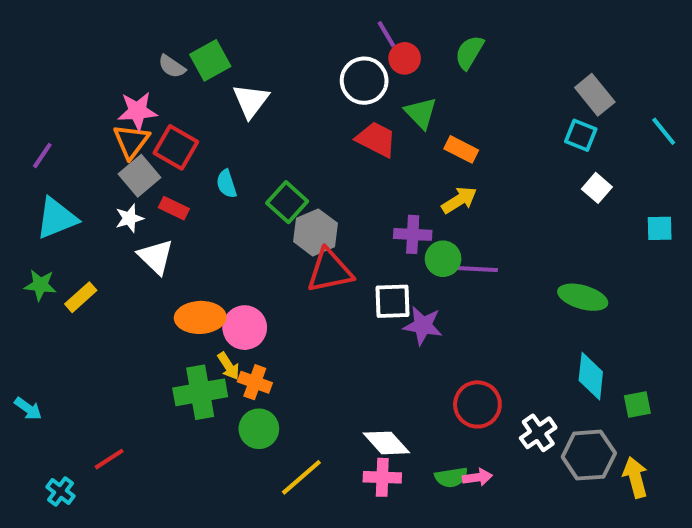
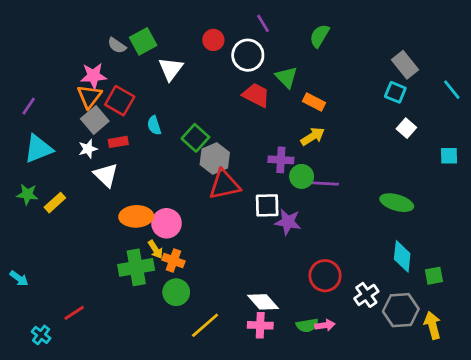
red circle: (405, 58) -> (213, 40), moved
red rectangle: (174, 208) -> (118, 142), turned -36

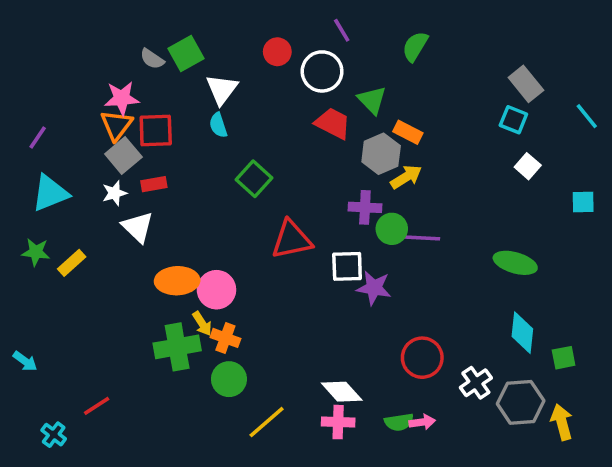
red square: (120, 101) -> (156, 130), turned -32
cyan semicircle: (154, 125) -> (218, 125), moved
gray hexagon: (215, 158) -> (381, 154), moved

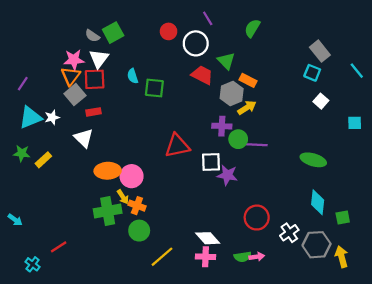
white triangle: (222, 89) -> (99, 59), moved
green square: (254, 179) -> (154, 88), moved, turned -36
white star: (114, 193) -> (52, 117), moved

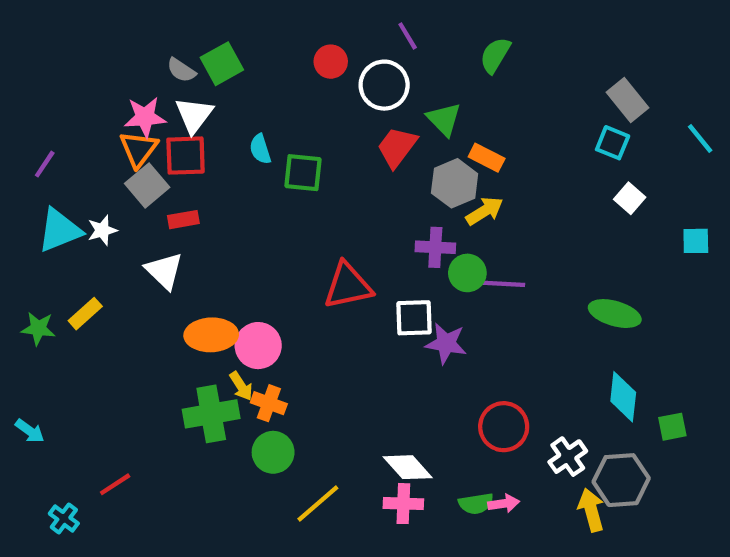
red trapezoid: (202, 75) -> (397, 147), turned -80
green star: (22, 153) -> (38, 328), moved
yellow arrow: (342, 257) -> (591, 510), moved

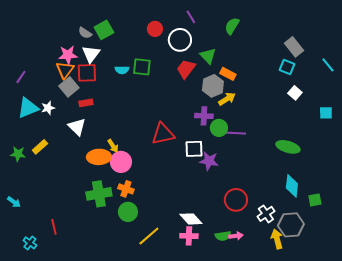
cyan semicircle: (260, 149) -> (122, 70), turned -72
green square: (303, 173) -> (142, 67), moved
yellow arrow: (241, 386) -> (113, 146), moved
red line: (115, 484) -> (54, 227), turned -70

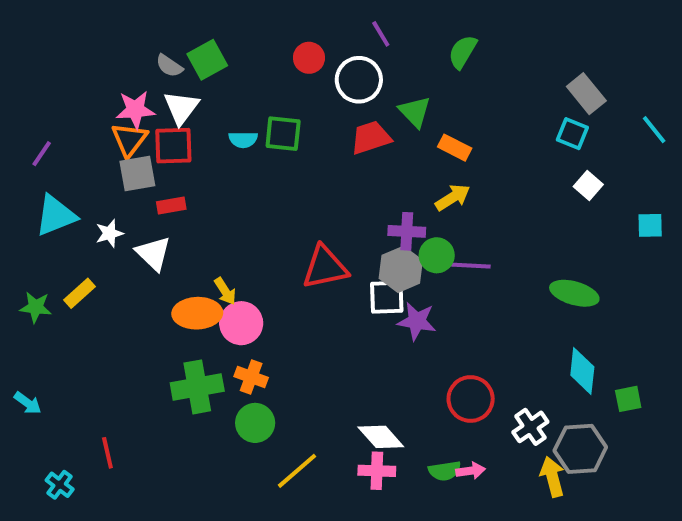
red trapezoid: (186, 69) -> (371, 138), turned 35
gray hexagon: (213, 86) -> (401, 269), moved
gray square: (69, 87) -> (137, 174), turned 30
white star: (48, 108) -> (109, 233), moved

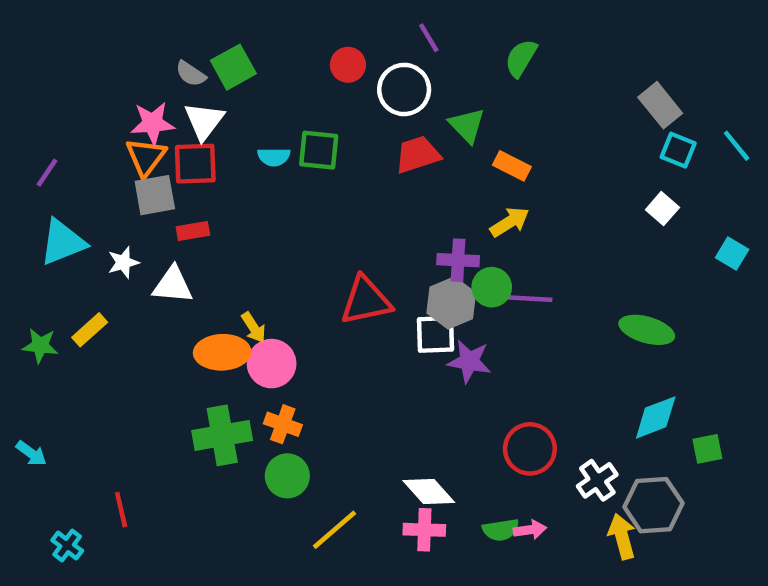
cyan square: (572, 134) -> (678, 150), moved
cyan square: (650, 225) -> (732, 253), turned 32
white triangle: (153, 253) -> (173, 285), turned -39
cyan diamond: (582, 371) -> (656, 417), turned 63

